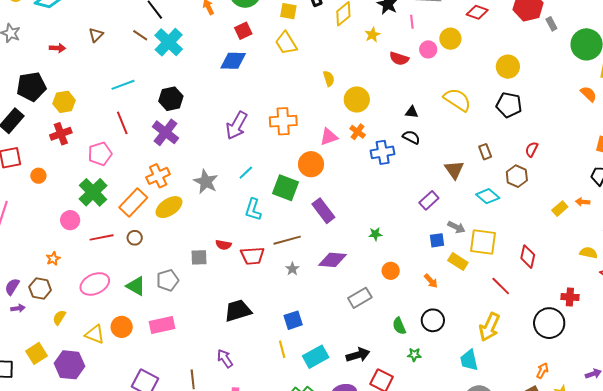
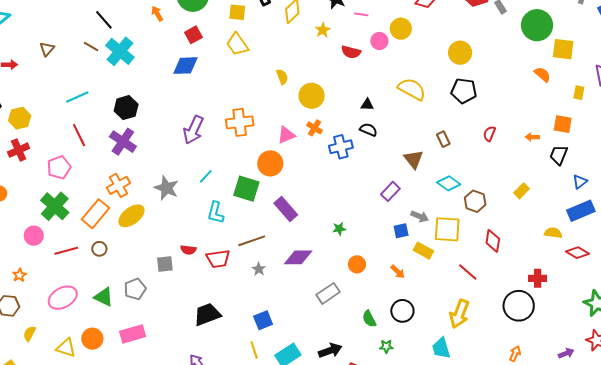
pink line: (412, 22) -> (361, 14), turned -72
brown hexagon: (517, 176) -> (475, 201), moved
orange arrow: (583, 202) -> (532, 137), moved

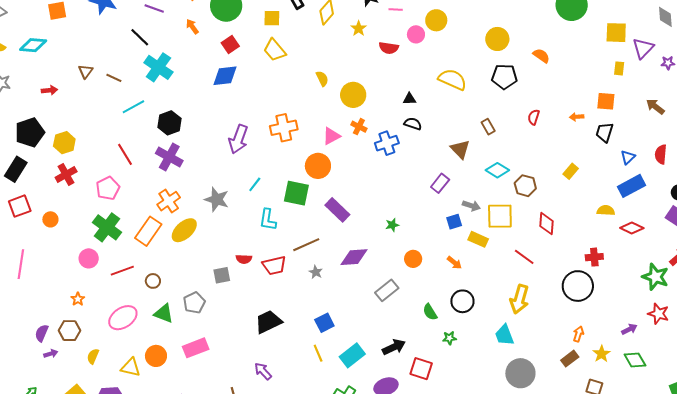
brown line: (91, 46) -> (114, 78), moved
yellow square: (563, 49) -> (616, 33), moved
orange semicircle: (542, 74) -> (541, 56), moved
cyan line: (77, 97) -> (133, 107), moved
brown circle: (99, 249) -> (153, 281), moved

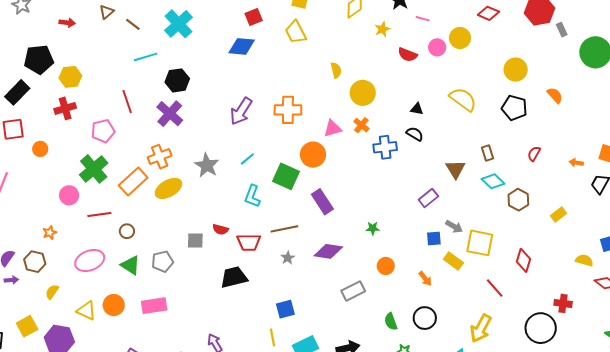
cyan diamond: (497, 170) -> (493, 181), moved
brown hexagon: (525, 186) -> (518, 200), moved
black trapezoid: (268, 322) -> (234, 277), moved

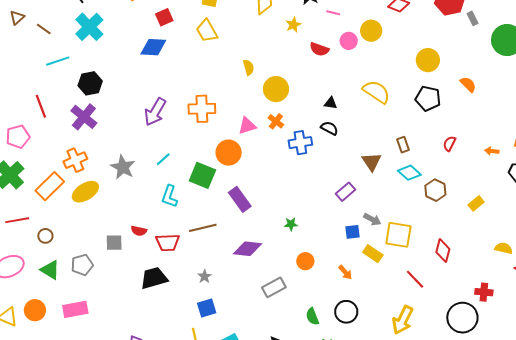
gray star: (288, 258) -> (205, 276), moved

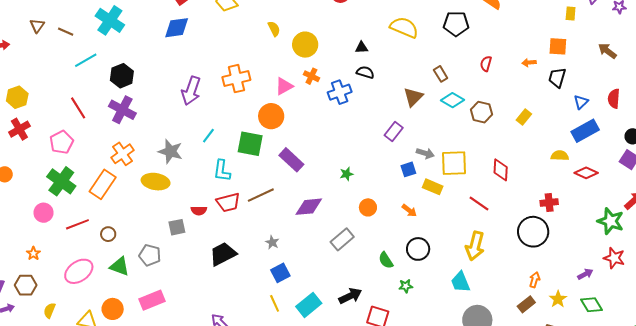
brown triangle: (372, 162) -> (413, 97), turned 30
yellow ellipse: (85, 192) -> (156, 182), moved, turned 52
red trapezoid: (168, 243) -> (228, 202), moved
gray pentagon: (82, 265) -> (150, 255), turned -30

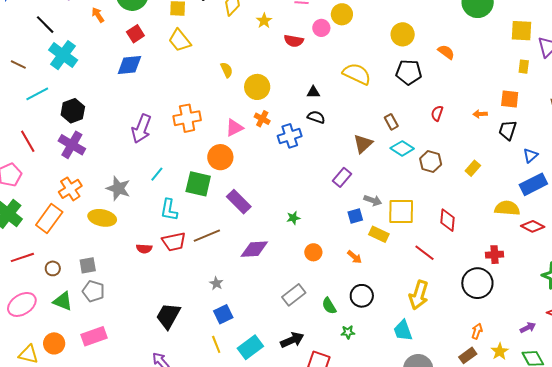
yellow semicircle: (560, 156) -> (507, 208), size x1.4
gray square: (177, 227) -> (88, 265), moved
gray rectangle: (342, 239) -> (294, 295), moved
black trapezoid: (223, 254) -> (168, 316), moved, turned -36

